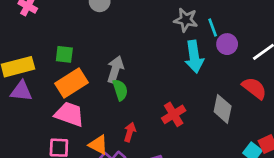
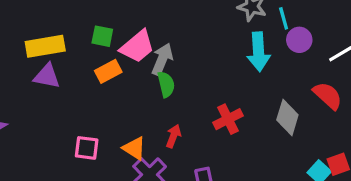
orange rectangle: (72, 83) -> (108, 71), size x0.7
pink trapezoid: (69, 114) -> (137, 47), moved, turned 116

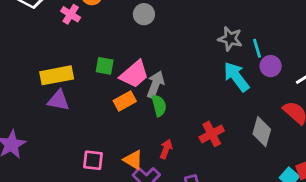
cyan arrow: (258, 52) -> (236, 77), turned 148
orange rectangle: (108, 71) -> (125, 101), moved

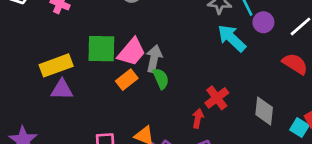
green square: (105, 66) -> (101, 49), size x1.6
gray diamond: (262, 132) -> (264, 111), moved
red arrow: (166, 149) -> (198, 118), moved

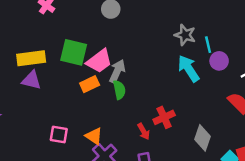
red arrow: (198, 118) -> (144, 131), turned 126

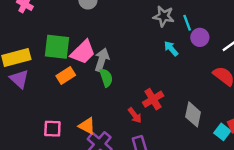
cyan arrow: (189, 69) -> (171, 48), size x0.6
purple triangle: (31, 80) -> (19, 79), turned 36
orange rectangle: (90, 84) -> (66, 75), moved

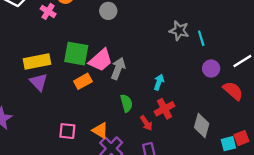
purple circle: (200, 37) -> (211, 68), moved
cyan arrow: (171, 48) -> (159, 82), moved, turned 56
green semicircle: (106, 78) -> (126, 103), moved
cyan square: (222, 132) -> (228, 144), turned 35

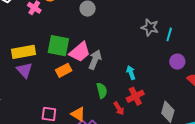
cyan line: (201, 38) -> (169, 34), turned 32
cyan arrow: (159, 82) -> (131, 73), turned -40

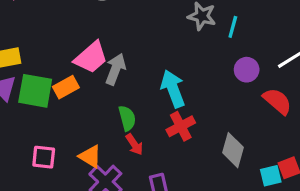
green square: (58, 46) -> (35, 91), moved
cyan arrow: (131, 73) -> (173, 89), size x1.6
red arrow: (119, 108) -> (134, 144), moved

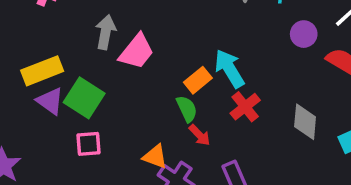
gray arrow: (116, 69) -> (106, 32), moved
orange rectangle: (66, 87) -> (198, 80), moved
green square: (35, 91) -> (84, 98), turned 33
pink square: (44, 157) -> (89, 144), moved

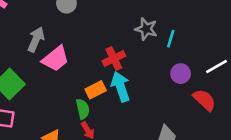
red cross: (245, 107) -> (114, 59), moved

